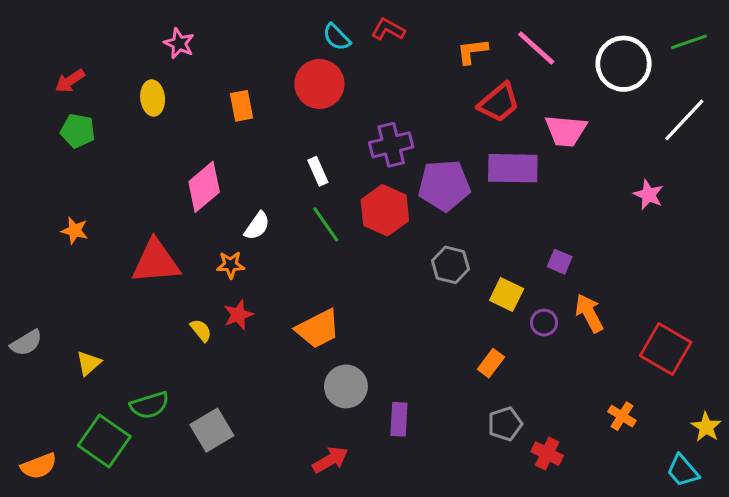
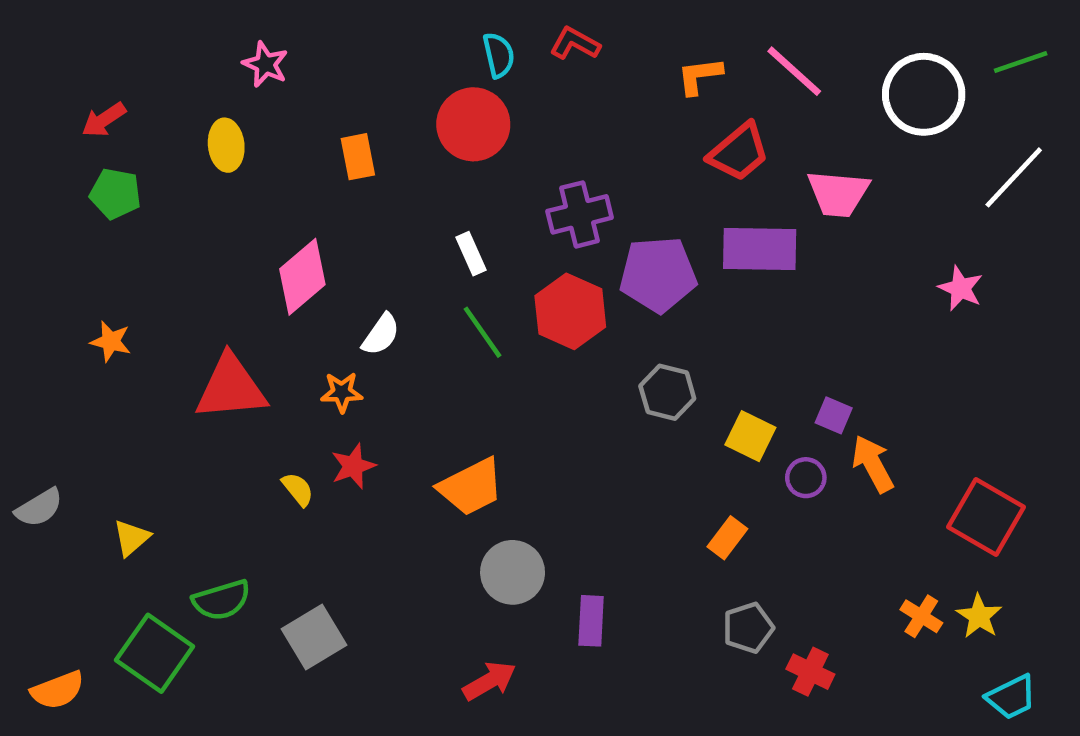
cyan semicircle: (337, 37) -> (499, 55), turned -148
purple square: (560, 262) -> (834, 415), moved
yellow star: (706, 427) -> (979, 616), moved
cyan trapezoid: (683, 471) -> (1011, 697), turned -75

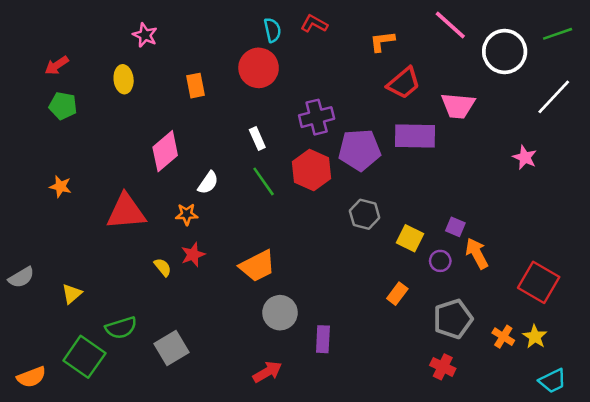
pink line: (794, 71) -> (450, 25), moved
gray pentagon: (748, 628) -> (453, 319), moved, size x1.4

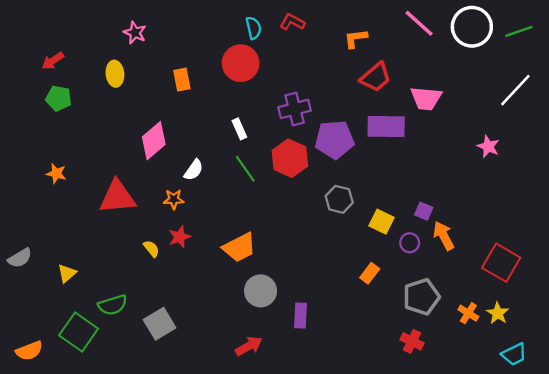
white circle: (505, 51) -> (472, 27), moved

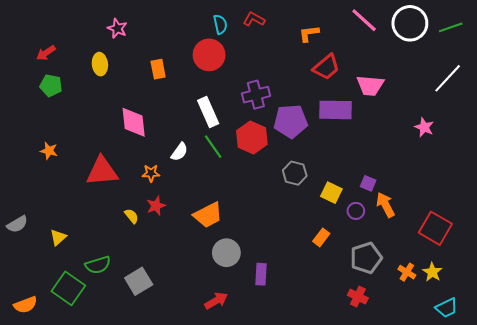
white rectangle: (239, 129) -> (208, 112), size x1.6
pink diamond: (154, 141) -> (134, 122), turned -56
white semicircle: (194, 170) -> (179, 152), moved

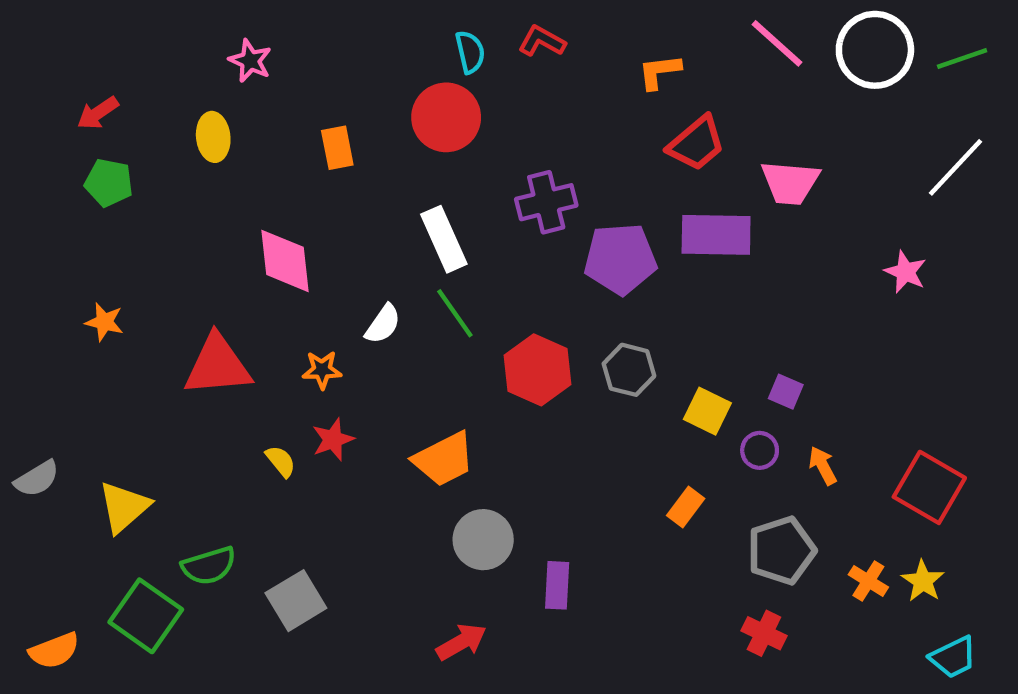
red hexagon: (252, 138) -> (538, 370), moved
orange arrow: (385, 205) -> (823, 466), moved, size x0.7
yellow triangle: (58, 237) -> (124, 507), size x1.5

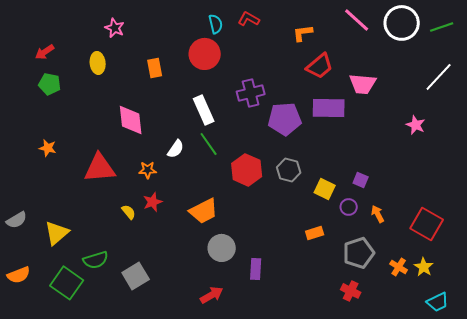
orange rectangle: (686, 507) -> (315, 233), turned 36
orange semicircle: (54, 651) -> (19, 275), moved

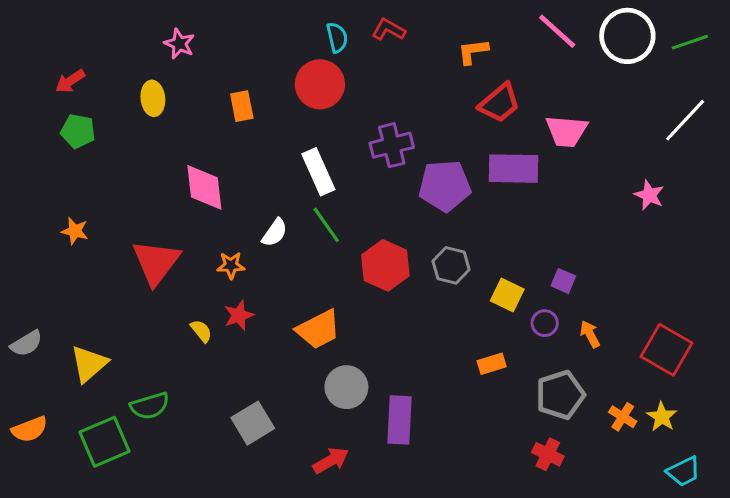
red triangle: (100, 168) -> (156, 262), turned -48
purple rectangle: (256, 269) -> (400, 420), size x1.4
gray square: (136, 276) -> (253, 423), moved
green square: (67, 283) -> (104, 442), turned 32

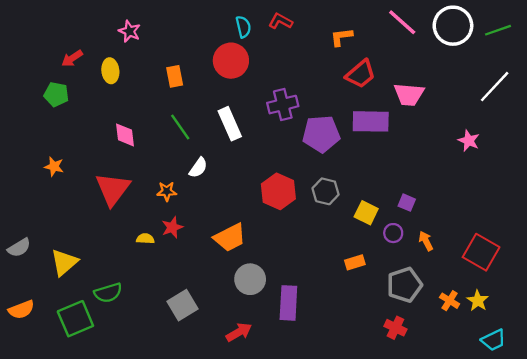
red arrow: (70, 81) -> (72, 58), moved
pink diamond: (204, 187) -> (125, 135), moved, size x0.7
green line: (326, 225) -> (180, 127), moved
yellow semicircle: (201, 331) -> (145, 239), turned -48

